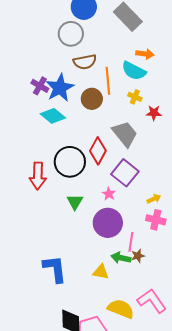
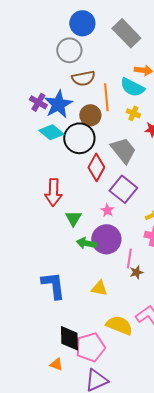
black circle: (70, 162) -> (79, 138), moved
red arrow: (38, 176) -> (53, 192), moved
green arrow: (121, 258) -> (86, 243), moved

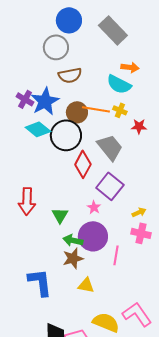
orange line: (106, 97) -> (96, 109), moved, turned -76
red arrow: (53, 192) -> (27, 201), moved
brown star: (136, 272) -> (73, 258), moved, size x1.5

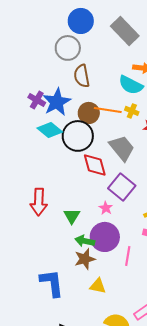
brown semicircle: (70, 75) -> (82, 76), turned 90
red diamond: (83, 164) -> (95, 165), turned -44

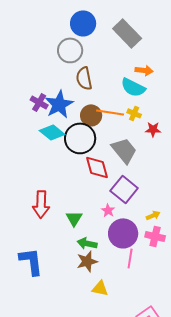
purple circle: (105, 237) -> (123, 233), moved
blue L-shape: (52, 283) -> (31, 261), moved

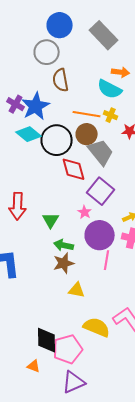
brown circle: (91, 115) -> (87, 134), moved

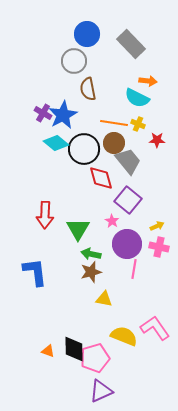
green triangle: (51, 220) -> (78, 229), size x1.4
orange triangle: (34, 366) -> (48, 351), moved

